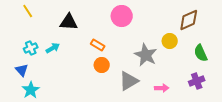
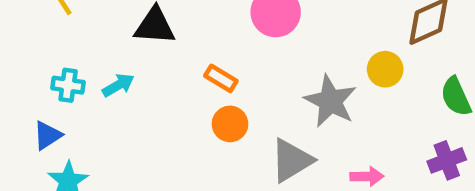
cyan cross: (31, 48) -> (68, 85), turned 32
blue triangle: (22, 70) -> (47, 135), turned 40

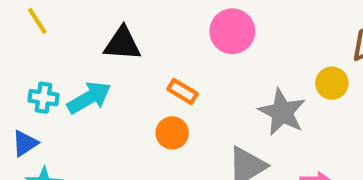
cyan arrow: (118, 85) -> (89, 98), size x1.5
orange circle: (230, 124) -> (172, 133), moved

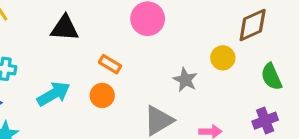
cyan arrow: (89, 98) -> (54, 94), moved
gray star: (282, 112) -> (185, 80), size x0.7

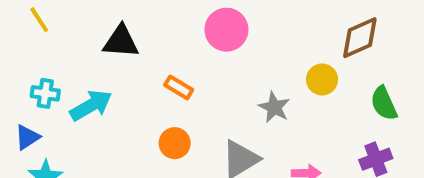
cyan arrow: (54, 94) -> (91, 105), moved
orange circle: (102, 95) -> (175, 143), moved

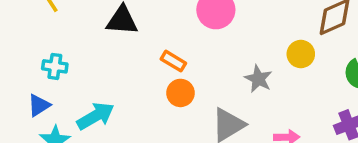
cyan arrow: (91, 105) -> (96, 116), moved
orange circle: (175, 143) -> (180, 93), moved

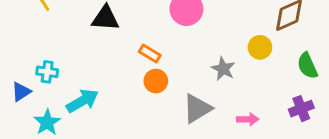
cyan cross: (55, 66) -> (47, 72), moved
blue triangle: (39, 105) -> (21, 92), moved

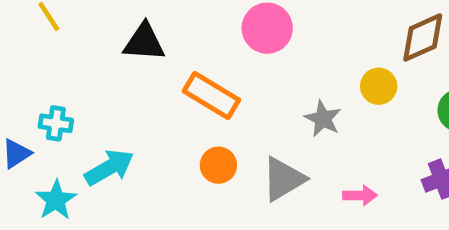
orange rectangle: (150, 53) -> (211, 95), size x1.6
orange circle: (156, 81) -> (218, 165), moved

